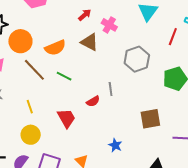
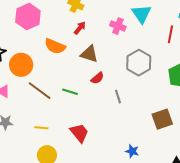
pink cross: (109, 25) -> (118, 26), moved
orange semicircle: (55, 48) -> (55, 46), moved, turned 55
red semicircle: (93, 101) -> (97, 78), moved
yellow line: (30, 107) -> (41, 128), turned -56

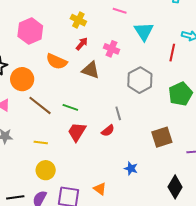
pink cross: (118, 26) -> (111, 49), moved
red semicircle: (97, 78) -> (108, 131), moved
red trapezoid: (79, 133) -> (77, 132), moved, turned -110

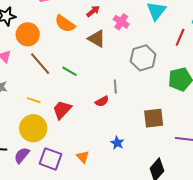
red trapezoid: (77, 132) -> (62, 110), moved
yellow circle: (46, 170) -> (33, 128), size x1.4

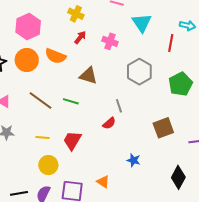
orange circle: (28, 34) -> (27, 60), moved
brown triangle: (97, 39) -> (88, 76), moved
yellow circle: (33, 128) -> (48, 165), size x0.7

